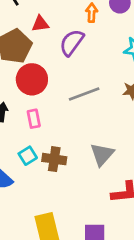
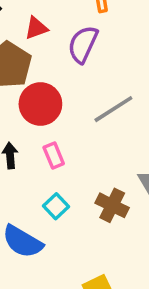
brown cross: (54, 159) -> (112, 205), moved, turned 30

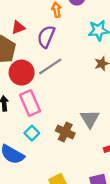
gray line: (113, 109) -> (50, 66), moved
pink rectangle: (54, 156) -> (30, 103), size x1.6

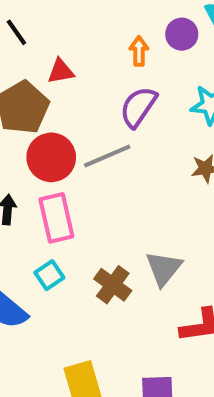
purple semicircle: (46, 37) -> (138, 107), moved

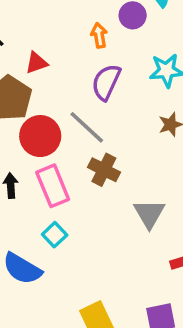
gray line: (107, 156) -> (87, 127), turned 75
brown cross: (113, 285) -> (104, 170), moved

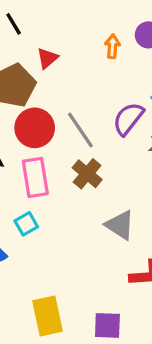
red triangle: (36, 63) -> (47, 58), turned -35
purple semicircle: (106, 82) -> (128, 119), moved
gray triangle: (149, 214) -> (120, 225), turned -40

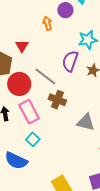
red triangle: (47, 58) -> (22, 46), moved

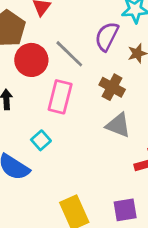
brown cross: (57, 100) -> (112, 87), moved
pink rectangle: (29, 112) -> (60, 97), moved, turned 35

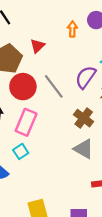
pink rectangle: (60, 97) -> (26, 122), moved

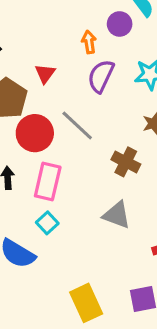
purple semicircle: (86, 77) -> (101, 76), moved
gray triangle: (84, 149) -> (117, 215), moved

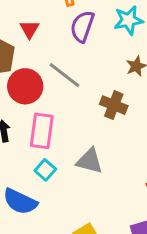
gray triangle: (117, 215) -> (90, 161), moved

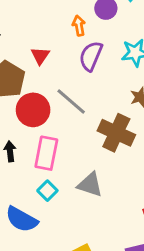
brown cross: (114, 105) -> (116, 133), size x1.4

